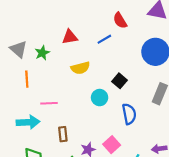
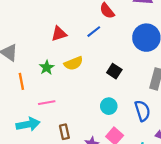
green star: (42, 53) -> (47, 67), moved
cyan circle: (100, 98) -> (109, 106), moved
blue semicircle: (129, 114) -> (142, 111), moved

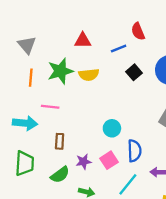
green star: (47, 67) -> (60, 71), size x1.6
black square: (114, 71) -> (134, 72), moved
blue semicircle: (142, 111) -> (134, 151), moved

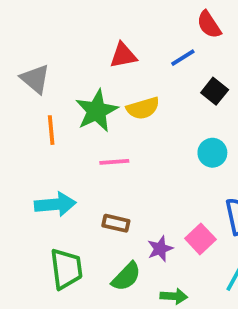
pink line: (50, 107) -> (114, 162), moved
cyan circle: (112, 128) -> (212, 153), moved
brown rectangle: (60, 141) -> (116, 223), turned -70

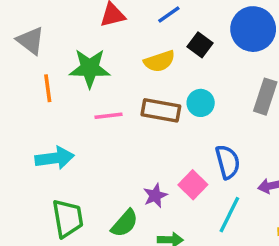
yellow semicircle: (143, 108) -> (159, 61), moved
green star: (97, 111) -> (90, 68), turned 30
brown rectangle: (116, 223) -> (161, 110), moved, size x1.5

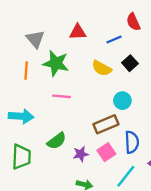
gray triangle: (31, 41) -> (35, 39), moved
yellow semicircle: (159, 61) -> (102, 68), turned 36
brown rectangle: (161, 110) -> (106, 124), moved, turned -45
green semicircle: (125, 223) -> (57, 141), moved

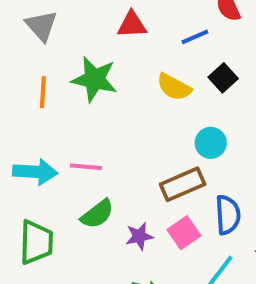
gray triangle: (35, 39) -> (41, 26), moved
pink line: (62, 96) -> (86, 167), moved

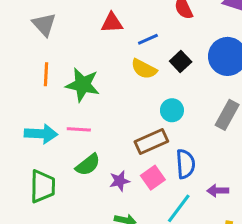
blue line: (195, 37) -> (148, 39), moved
green star: (94, 79) -> (83, 85), moved

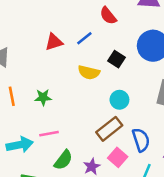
blue line: (148, 39) -> (84, 38), moved
green star: (83, 85) -> (43, 97), size x0.6

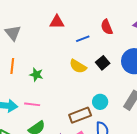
red triangle: (54, 42) -> (57, 22), moved
cyan circle: (119, 100) -> (100, 102), moved

